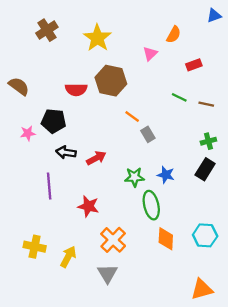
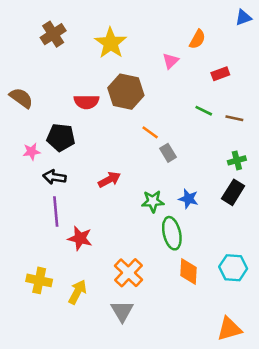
black arrow: (66, 152) -> (54, 177), moved
red star: (88, 206) -> (80, 238), moved

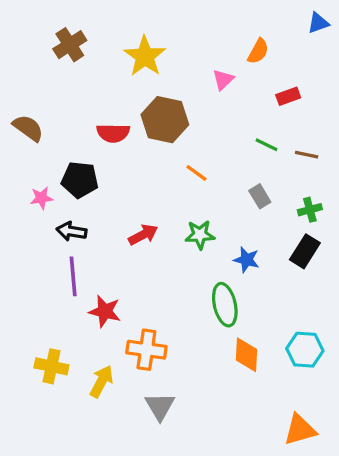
gray rectangle: (168, 153) -> (260, 196), moved
green star: (153, 201) -> (200, 235), moved
orange cross: (128, 273) -> (146, 350), moved, turned -36

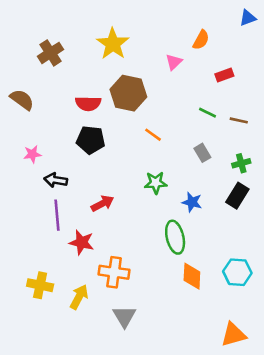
brown cross: (70, 45) -> (50, 53), moved
black pentagon: (80, 180) -> (91, 140), moved
red arrow: (143, 235) -> (102, 203), moved

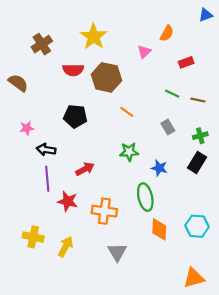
red semicircle: (88, 104) -> (73, 70), moved
orange cross: (114, 272) -> (104, 211), moved
gray triangle: (124, 316) -> (117, 252), moved

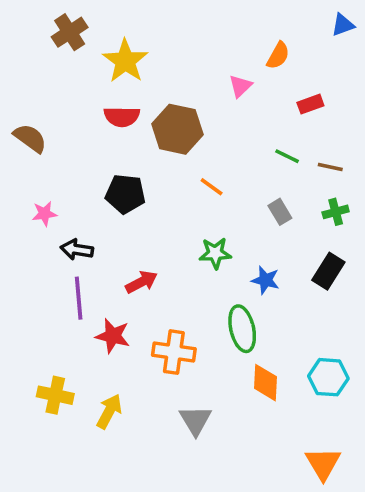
yellow star: (94, 37) -> (125, 61), moved
brown cross: (42, 44) -> (70, 32), moved
green cross: (200, 136) -> (336, 212), moved
orange triangle: (194, 278) -> (323, 463), turned -45

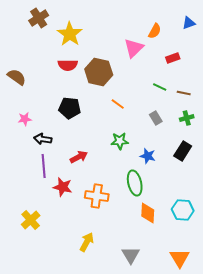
blue triangle: (343, 25) -> (189, 23), moved
pink triangle: (240, 86) -> (134, 48), size x1.5
yellow cross: (55, 395) -> (31, 220), turned 36
yellow arrow: (109, 411) -> (87, 242), moved
gray triangle: (195, 420) -> (131, 255), moved

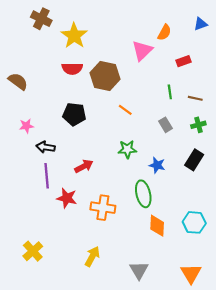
brown cross: (39, 18) -> (41, 19), turned -30
green line: (160, 87) -> (170, 92), turned 56
yellow cross: (31, 220) -> (33, 251), moved

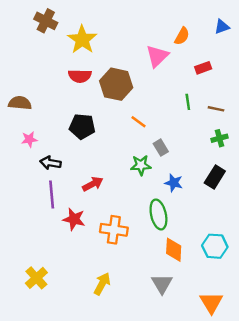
brown semicircle: (18, 81) -> (20, 103), moved, turned -30
gray rectangle: (166, 125) -> (161, 148), moved
gray triangle: (139, 270) -> (162, 284), moved

